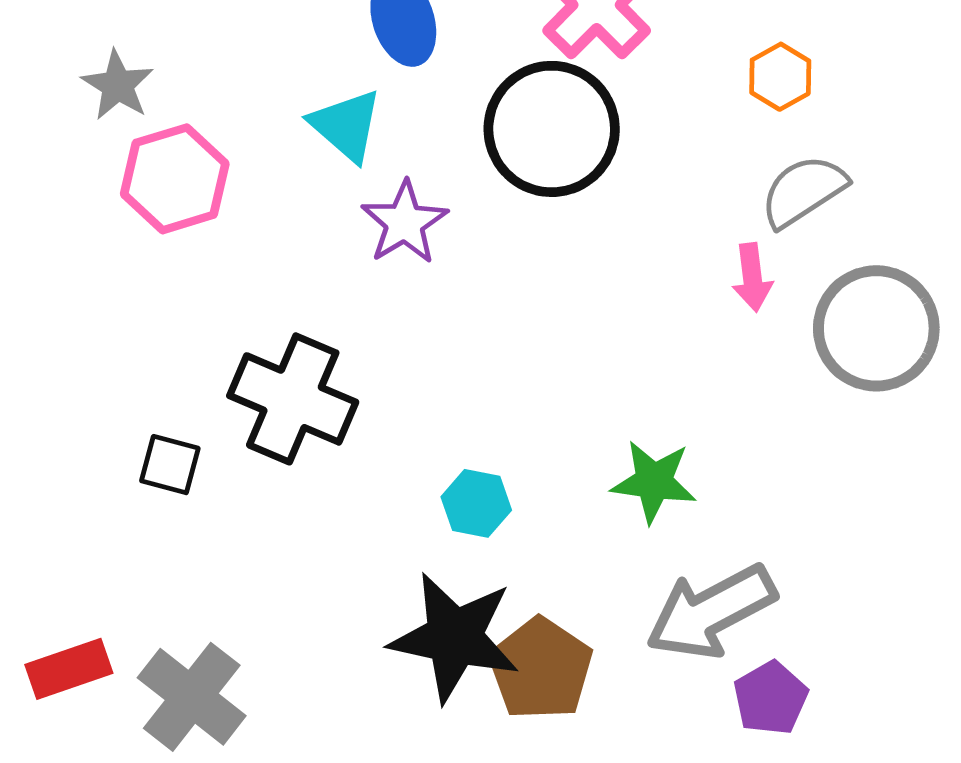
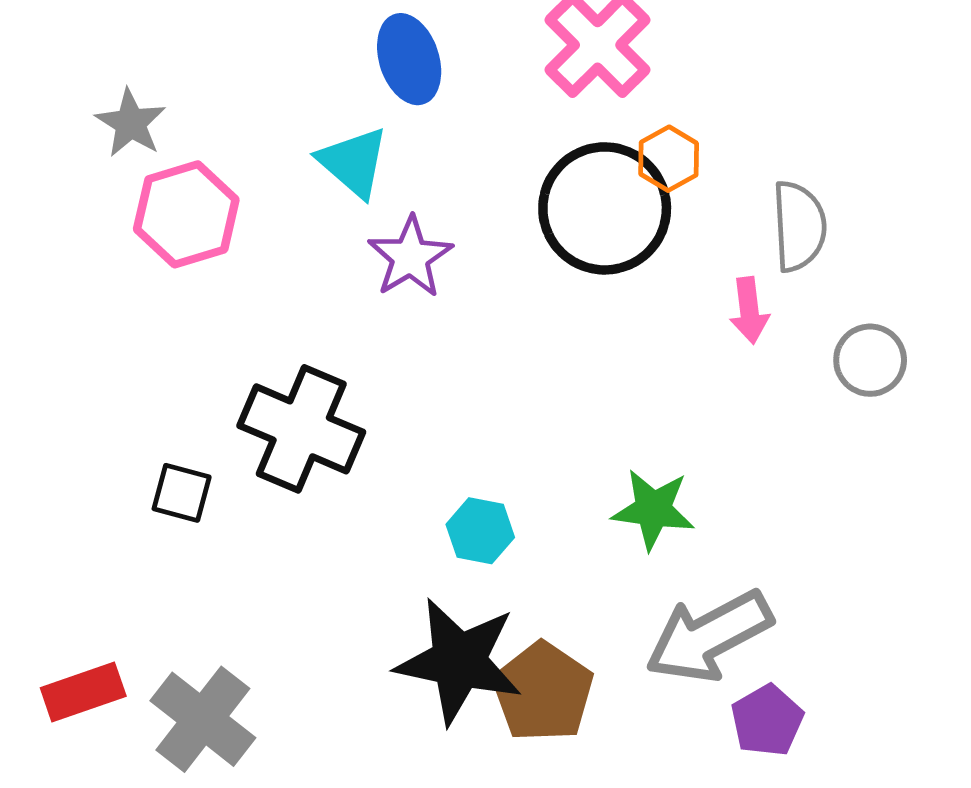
orange hexagon: (780, 77) -> (669, 159), moved
black circle: (552, 129) -> (605, 208), moved
gray semicircle: (803, 191) -> (799, 226), turned 120
gray circle: (876, 328) -> (870, 360), size x0.6

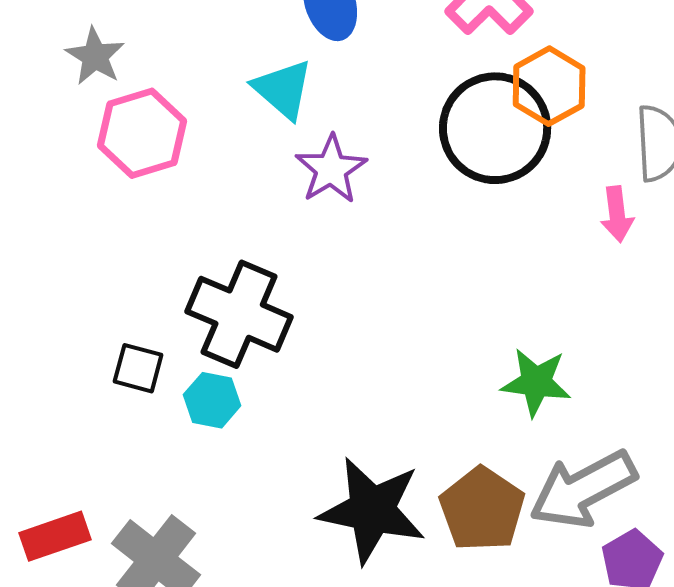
orange hexagon: (669, 159) -> (549, 86), size x1.4
cyan hexagon: (480, 531) -> (212, 400), moved
brown pentagon: (543, 692) -> (482, 509), moved

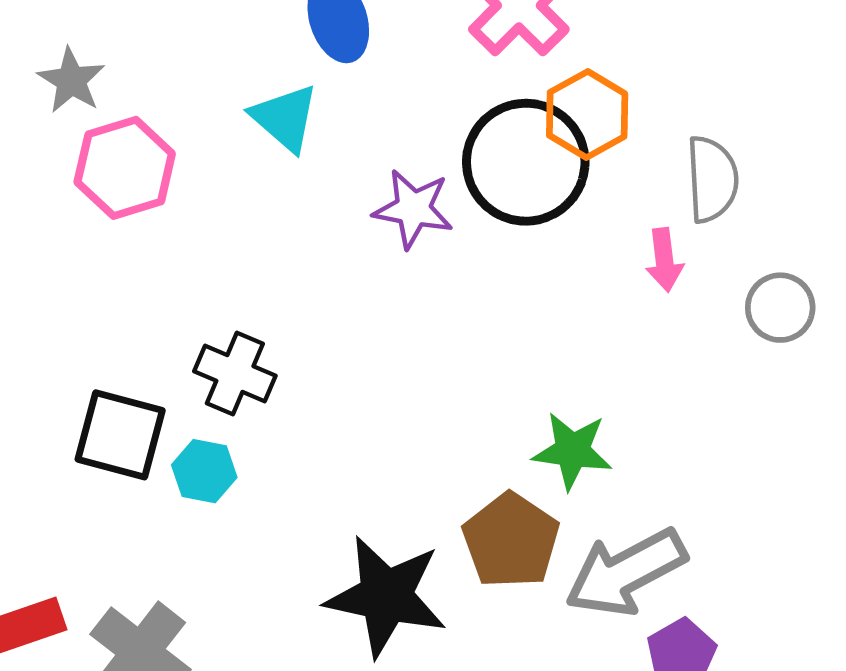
purple star: (331, 169) -> (413, 209), moved, turned -30
black cross: (239, 314) -> (235, 374), size x0.7
black square: (138, 368) -> (120, 435), size x1.6
brown pentagon: (482, 509) -> (511, 541), moved

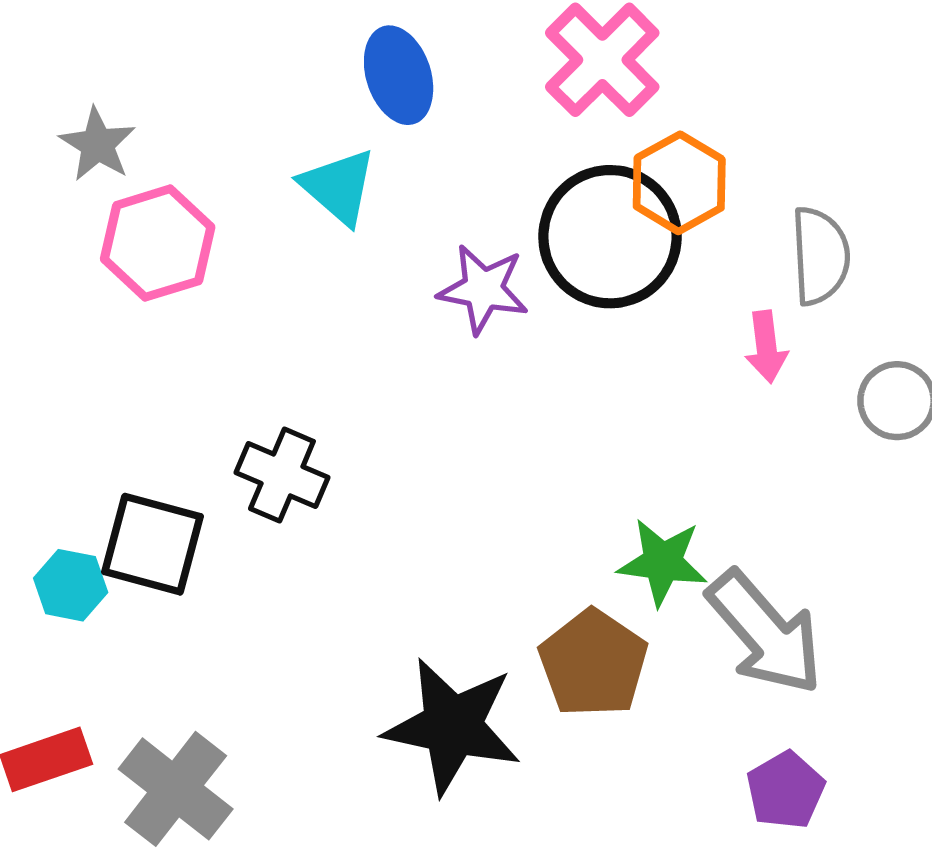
cyan hexagon: (204, 471) -> (71, 585), moved
gray arrow: (626, 572) -> (765, 633), moved, turned -103

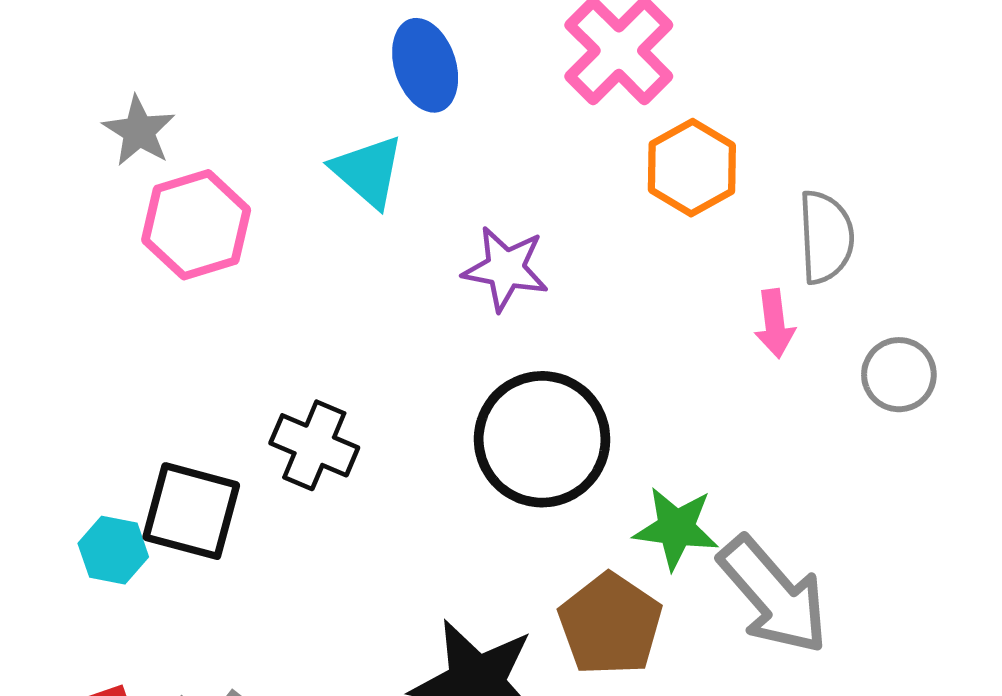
black circle: (610, 237) -> (542, 439), moved

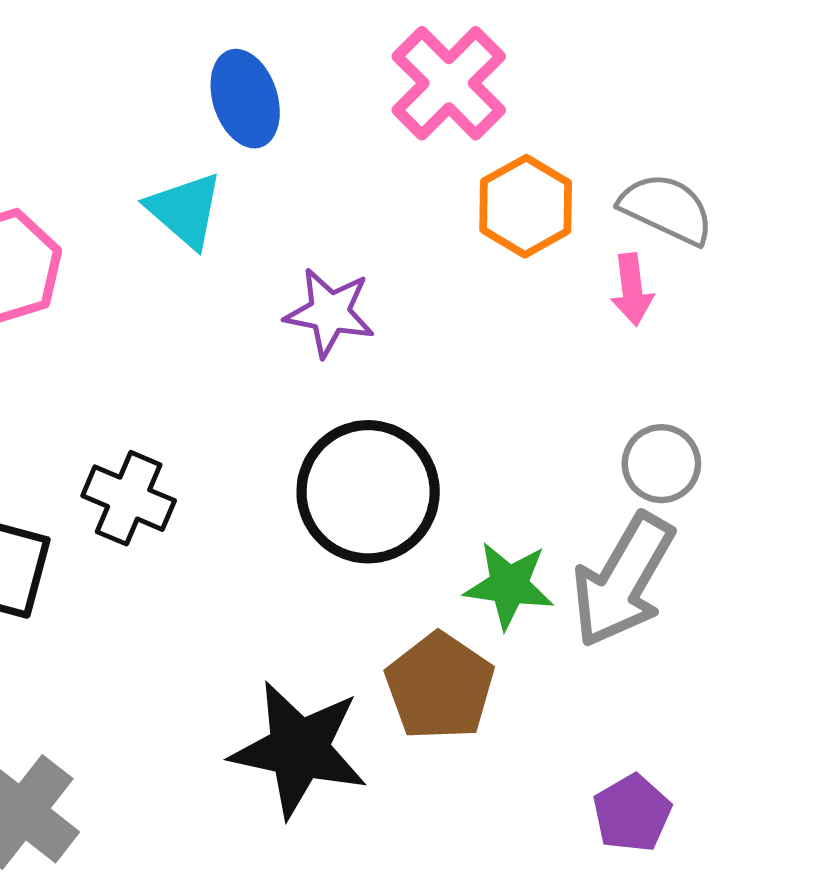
gray semicircle: (826, 237) -> (666, 209), moved, turned -62
pink arrow: (775, 324) -> (632, 289), moved
gray circle: (899, 375) -> (661, 464), moved
gray arrow: (773, 595) -> (623, 580), moved, turned 71

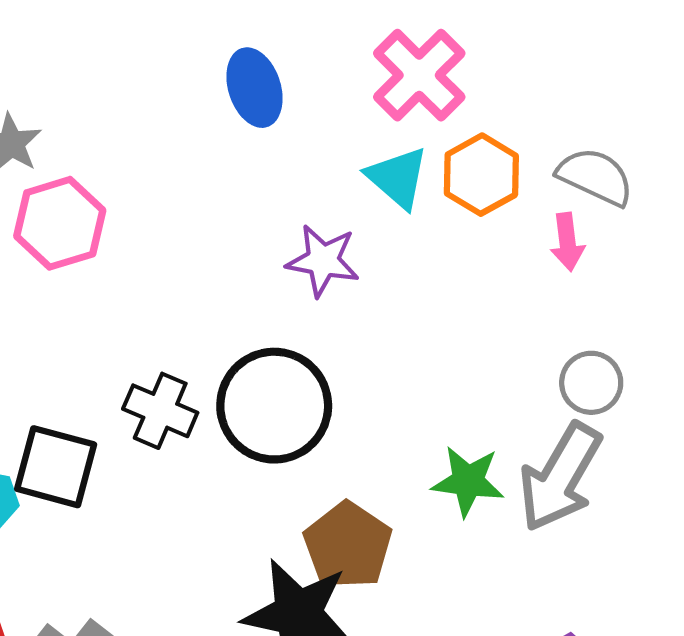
cyan triangle: (185, 210) -> (397, 178), moved
black circle: (368, 492) -> (274, 406), moved
brown pentagon: (440, 686) -> (348, 545), moved

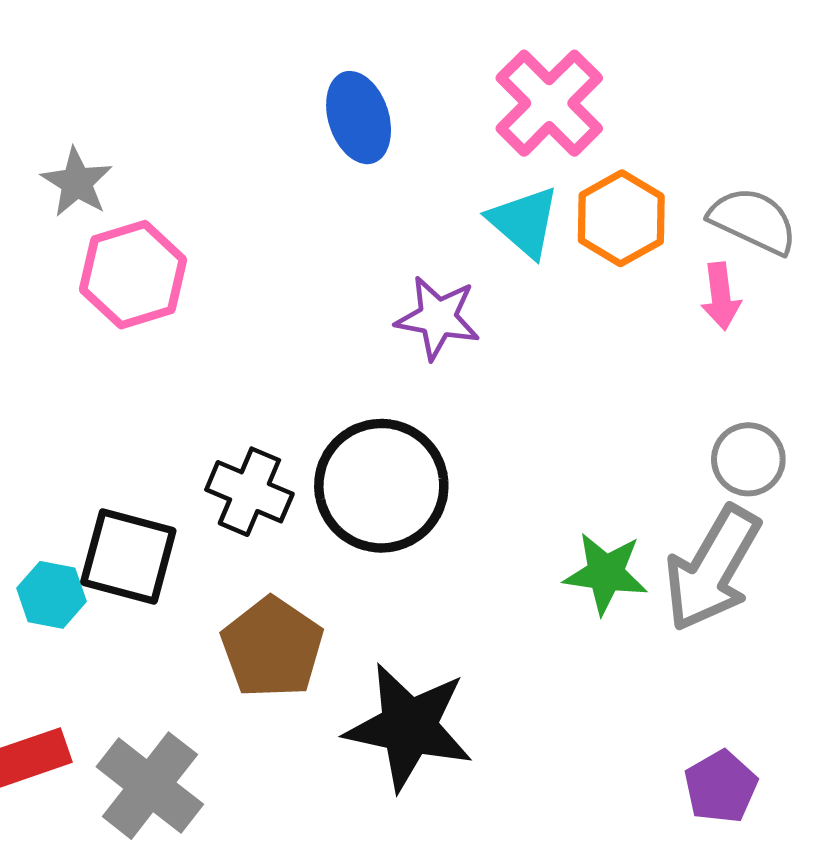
brown pentagon: (348, 545) -> (272, 648), moved

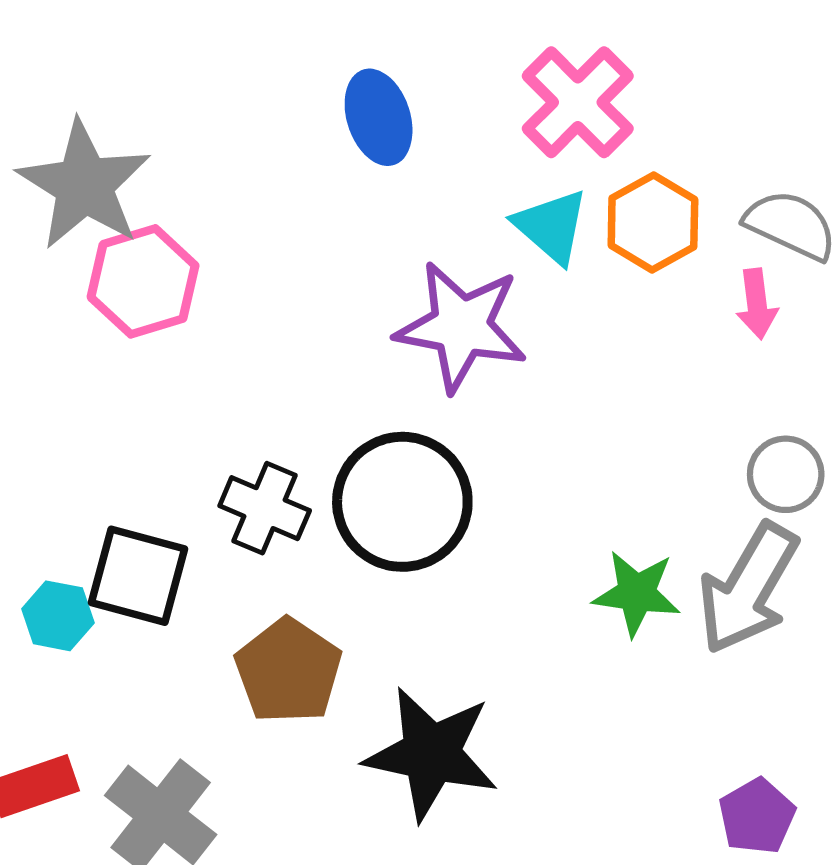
gray star: (77, 182) -> (84, 185), size x1.8
purple star: (438, 318) -> (461, 326), size x1.5

